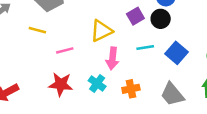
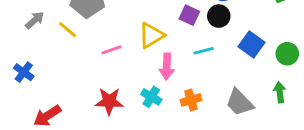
purple square: (135, 16) -> (189, 15), turned -30
yellow line: (37, 30) -> (68, 30), moved, turned 30
pink line: (65, 50) -> (111, 50), moved
blue square: (177, 53) -> (251, 45), moved

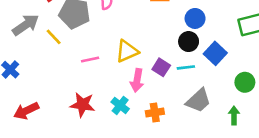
purple square: (189, 15) -> (161, 67), moved
gray arrow: (35, 20) -> (26, 25), size x1.5
blue square: (251, 45) -> (215, 53), moved
cyan line: (204, 51) -> (186, 67), moved
gray trapezoid: (239, 102) -> (198, 101), moved, turned -96

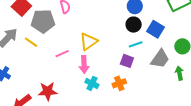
purple square: (161, 67) -> (127, 61), moved
pink arrow: (137, 80) -> (84, 64), moved
gray trapezoid: (198, 101) -> (160, 59), moved
red star: (82, 105) -> (48, 91), moved

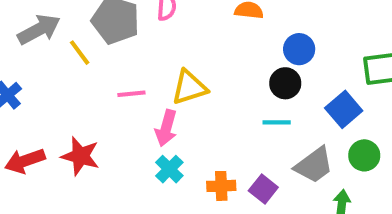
blue square: (155, 29) -> (344, 109), moved
purple square: (127, 61) -> (263, 189), moved

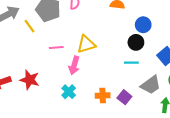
cyan cross: (169, 169) -> (69, 92), moved

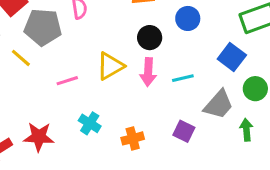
black circle: (136, 42) -> (150, 38), moved
pink arrow: (74, 65) -> (148, 72), moved
cyan cross: (69, 92) -> (90, 123), moved
orange cross: (103, 95) -> (133, 138), moved

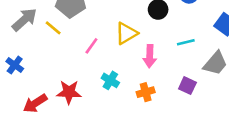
pink arrow: (148, 72) -> (150, 56), moved
pink line: (67, 81) -> (91, 46), turned -36

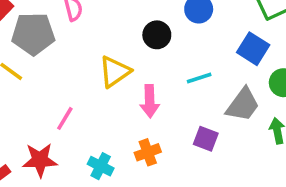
pink line: (91, 46) -> (65, 118), moved
cyan cross: (110, 80) -> (101, 166), moved

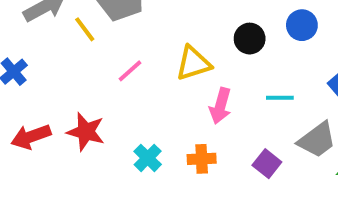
pink line: (65, 118) -> (130, 71), moved

